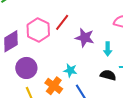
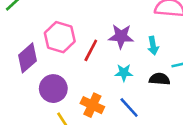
red line: (62, 22) -> (91, 50), moved
cyan star: (70, 70) -> (124, 73), moved

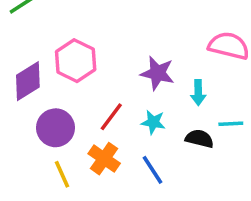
red line: (91, 50) -> (111, 117), moved

